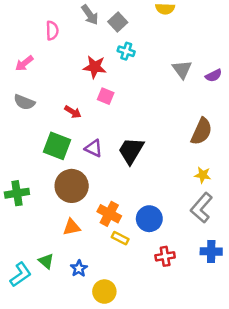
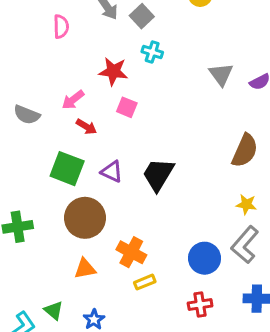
pink arrow: (24, 63) -> (73, 100), moved
blue circle: (149, 219) -> (205, 258), moved
yellow rectangle: (120, 238) -> (145, 282), turned -49

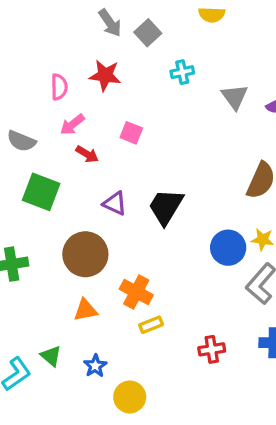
pink semicircle: (61, 27) -> (59, 87), moved
cyan cross: (152, 52) -> (182, 72), moved, turned -30
red star: (113, 71) -> (105, 75), moved
green square: (67, 169) -> (41, 192), moved
blue circle: (205, 258) -> (228, 248), moved

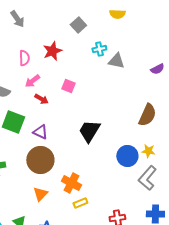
gray arrow: (110, 23) -> (17, 19), moved
red star: (105, 75) -> (52, 51), turned -30
gray triangle: (235, 97) -> (116, 61), moved, turned -42
purple triangle: (115, 203) -> (40, 132), moved
orange triangle: (85, 310) -> (40, 194), turned -35

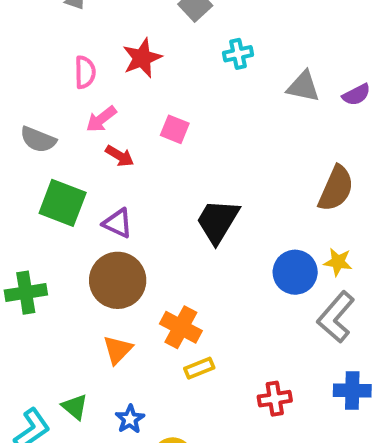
gray triangle: (116, 61) -> (303, 86), moved

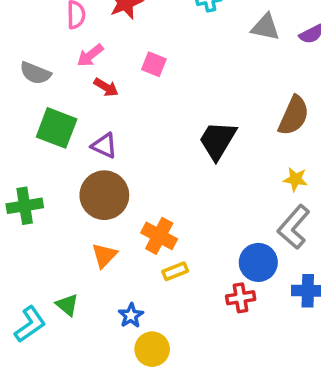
black trapezoid: (218, 221) -> (218, 140), moved
blue circle: (295, 272) -> (258, 262), moved
blue star: (130, 419) -> (131, 316), moved

